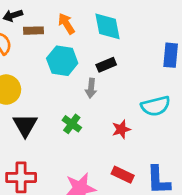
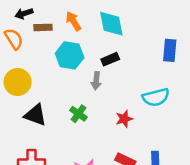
black triangle: (25, 125) -> (35, 115), turned -40

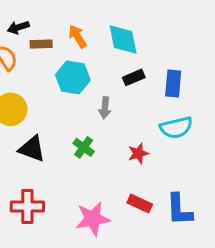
blue rectangle: (170, 50) -> (173, 84), moved
black rectangle: (110, 59) -> (134, 77), moved

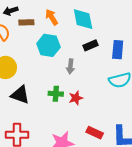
green cross: (84, 147) -> (56, 94), turned -32
red star: (138, 153) -> (76, 98), moved

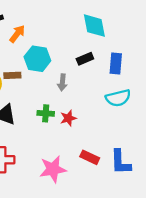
orange arrow: (52, 17) -> (17, 34), moved, turned 70
cyan diamond: (83, 19) -> (94, 26), moved
brown rectangle: (26, 22) -> (12, 75), moved

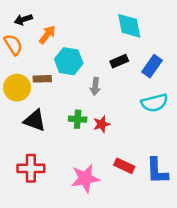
blue rectangle: (116, 64) -> (152, 66), turned 30

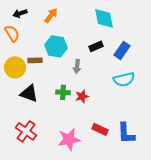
orange arrow: (47, 35) -> (51, 15), moved
red cross: (31, 168) -> (26, 131), turned 35

